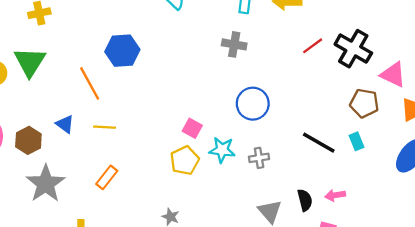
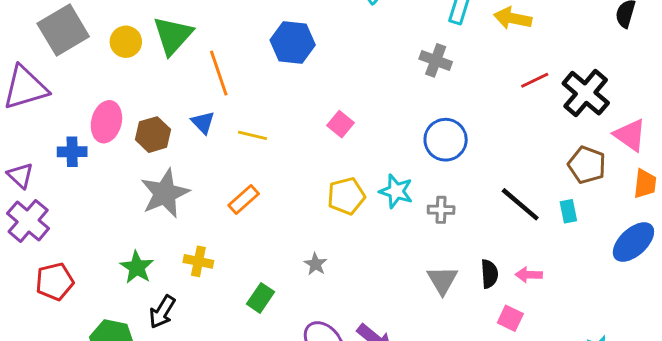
orange line: (90, 83) -> (219, 73), moved
pink square: (192, 128) -> (341, 124), moved

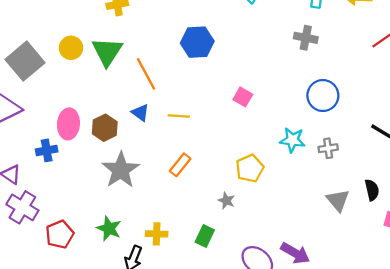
yellow circle: (126, 42) -> (71, 48), moved
yellow pentagon: (346, 196) -> (250, 168), moved
yellow cross: (198, 261) -> (157, 234), moved
gray star: (315, 264) -> (226, 201), moved
red pentagon: (55, 282) -> (60, 234), moved

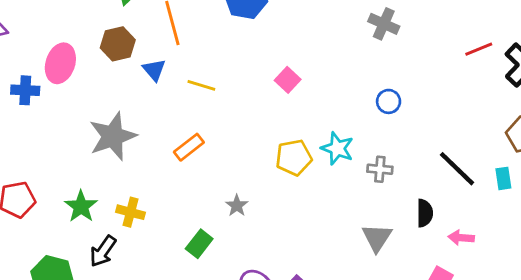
blue circle: (323, 96) -> (389, 101), size x0.6
brown hexagon: (105, 128) -> (118, 44), moved
yellow pentagon: (250, 168) -> (294, 158), moved
black semicircle: (372, 190) -> (425, 213), moved
yellow cross: (157, 234) -> (130, 212), moved

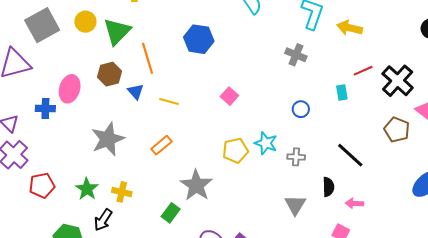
cyan rectangle: (503, 178) -> (342, 92), moved
gray star: (237, 206) -> (196, 185), size x2.0

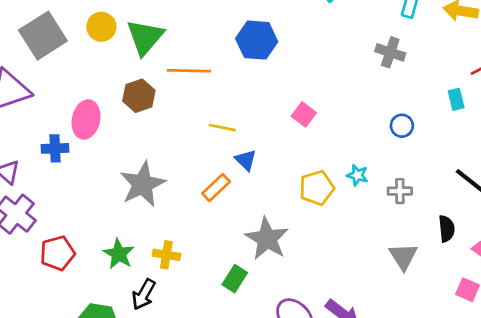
orange line: (147, 58) -> (189, 71), turned -68
blue triangle: (136, 92) -> (246, 160), moved
cyan star: (266, 143) -> (357, 175), size x0.7

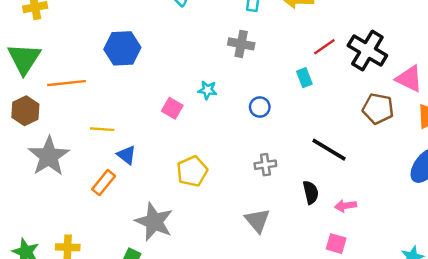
cyan star: (357, 175) -> (207, 90), moved
gray star: (143, 184) -> (49, 156), moved
gray triangle: (403, 256) -> (257, 221), moved

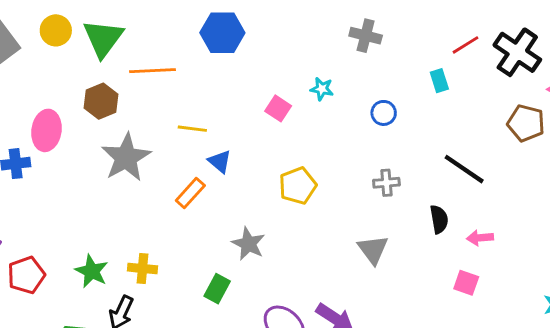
gray star: (154, 222) -> (248, 244), size x0.7

